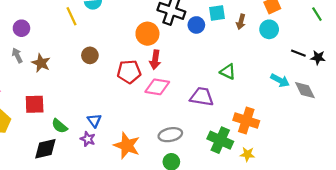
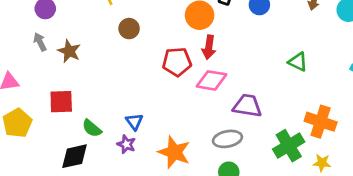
brown circle: (90, 55) -> (129, 29), moved
purple trapezoid: (202, 97) -> (247, 106), moved
green cross: (220, 140) -> (289, 146), turned 35

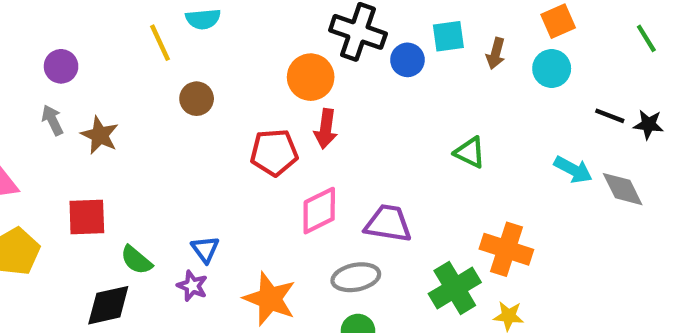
pink diamond: (212, 80) -> (319, 211), moved, turned -36

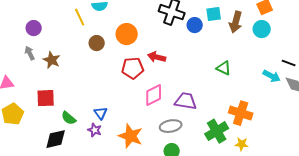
brown arrow: (496, 53) -> (236, 22), size x1.5
orange circle: (311, 77) -> (127, 34), moved
black line: (610, 116) -> (289, 63), moved
red arrow: (326, 129) -> (157, 57), turned 96

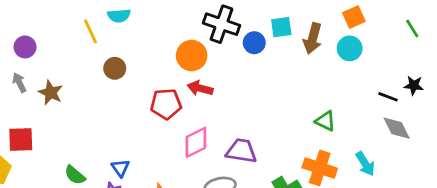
orange circle: (127, 34) -> (192, 56), moved
green triangle: (224, 68) -> (325, 121), moved
cyan arrow: (272, 76) -> (365, 164), moved, turned 30
red square: (46, 98) -> (21, 140), moved

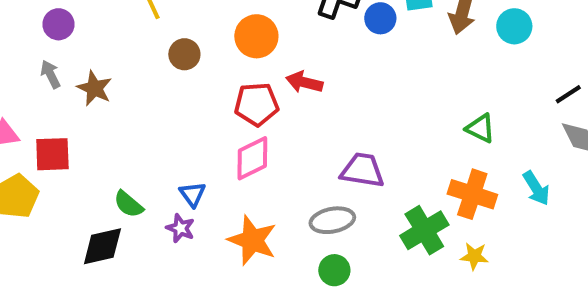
orange circle: (192, 56) -> (256, 36), moved
black line: (388, 97) -> (568, 94), turned -54
pink diamond: (196, 142) -> (252, 158), moved

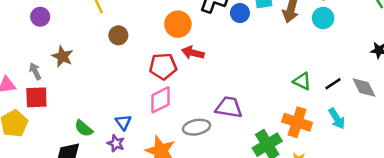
orange circle: (256, 36) -> (178, 24), moved
gray arrow: (50, 74) -> (35, 71), moved
black line: (568, 94) -> (333, 84), moved
gray ellipse: (332, 220) -> (197, 127), moved

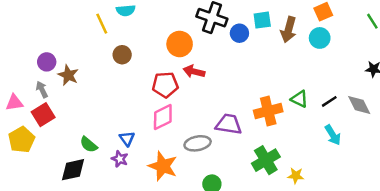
purple circle: (40, 17) -> (47, 62), moved
red square: (36, 97) -> (43, 115), turned -30
orange cross: (297, 122) -> (268, 111), moved, turned -32

